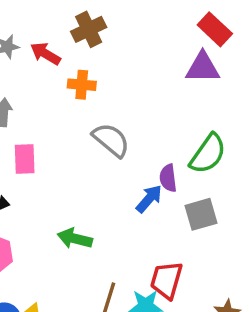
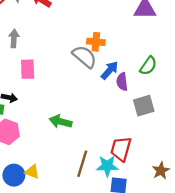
orange cross: (82, 85) -> (96, 42), moved
green semicircle: (208, 154) -> (148, 66), size x0.7
blue arrow: (149, 199) -> (110, 70), moved

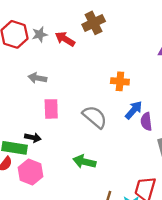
gray arrow: (14, 38) -> (37, 78), turned -84
gray semicircle: (84, 57) -> (95, 117), moved

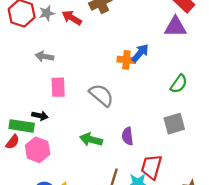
blue arrow: (134, 110) -> (140, 53), moved
purple semicircle: (146, 122) -> (128, 136), moved

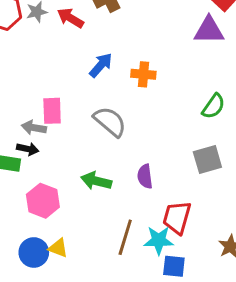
blue arrow: (140, 53) -> (101, 65), moved
gray arrow: (44, 56) -> (34, 128), moved
pink hexagon: (38, 150) -> (43, 201), moved

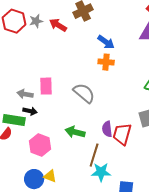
blue arrow: (101, 65) -> (106, 42), moved, turned 84
gray arrow: (34, 128) -> (25, 94), moved
red trapezoid: (177, 217) -> (122, 134), moved
brown line: (125, 237) -> (94, 155), moved
cyan star: (159, 240) -> (101, 172), moved

